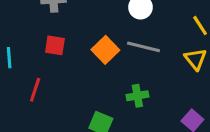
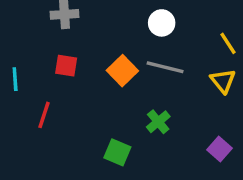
green cross: (137, 96) -> (158, 122), turned -30

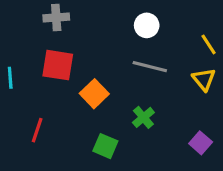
red square: (66, 66) -> (58, 65), size x1.5
orange square: (122, 71) -> (94, 94), moved
red line: (44, 115) -> (37, 130), moved

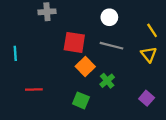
red square: (58, 65) -> (74, 42), moved
orange square: (94, 94) -> (85, 66), moved
red line: (37, 130) -> (34, 89), turned 70

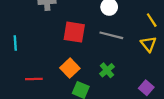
orange square: (85, 66) -> (70, 68), moved

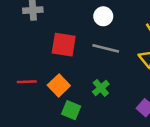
red line: (34, 79) -> (27, 82), moved

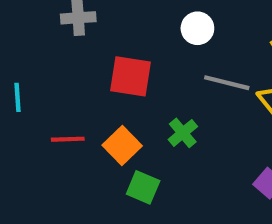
gray line: (106, 48) -> (227, 83), moved
green cross: (101, 88) -> (183, 133), moved

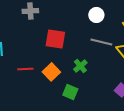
white circle: (197, 28) -> (96, 15), moved
green square: (143, 187) -> (70, 92), moved

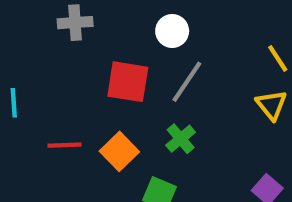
white circle: (96, 15) -> (172, 31), moved
gray line: (101, 42) -> (187, 82), moved, turned -70

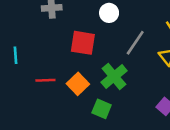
gray line: (187, 82) -> (135, 43), moved
green cross: (181, 139) -> (114, 76), size x1.5

